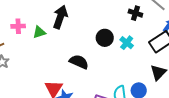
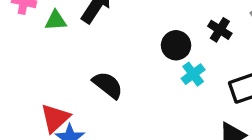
black circle: (105, 38) -> (176, 45), moved

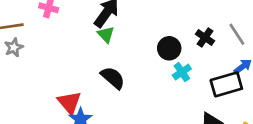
green triangle: (56, 20) -> (106, 34), moved, turned 48
red triangle: (55, 118) -> (69, 102), turned -30

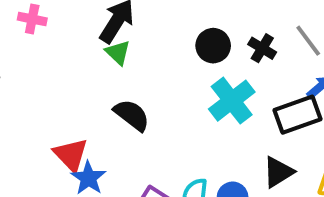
black circle: (169, 48) -> (213, 46), moved
cyan cross: (182, 72) -> (232, 101), size x1.6

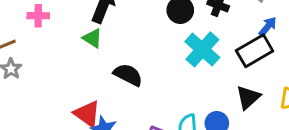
green triangle: (118, 53) -> (92, 38), moved

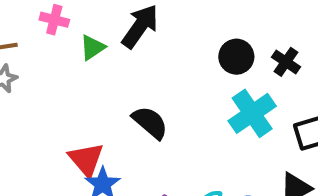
green triangle: (92, 38) -> (93, 48), moved, turned 40

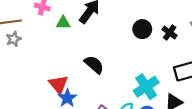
green triangle: (93, 48) -> (63, 23), turned 32
cyan cross: (252, 113) -> (146, 87), moved

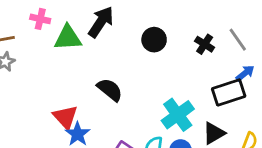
green triangle: (63, 23) -> (68, 38), size x1.5
black circle: (142, 29) -> (154, 40), moved

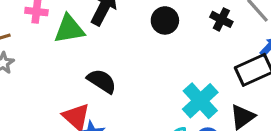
black semicircle: (110, 90) -> (102, 81), moved

